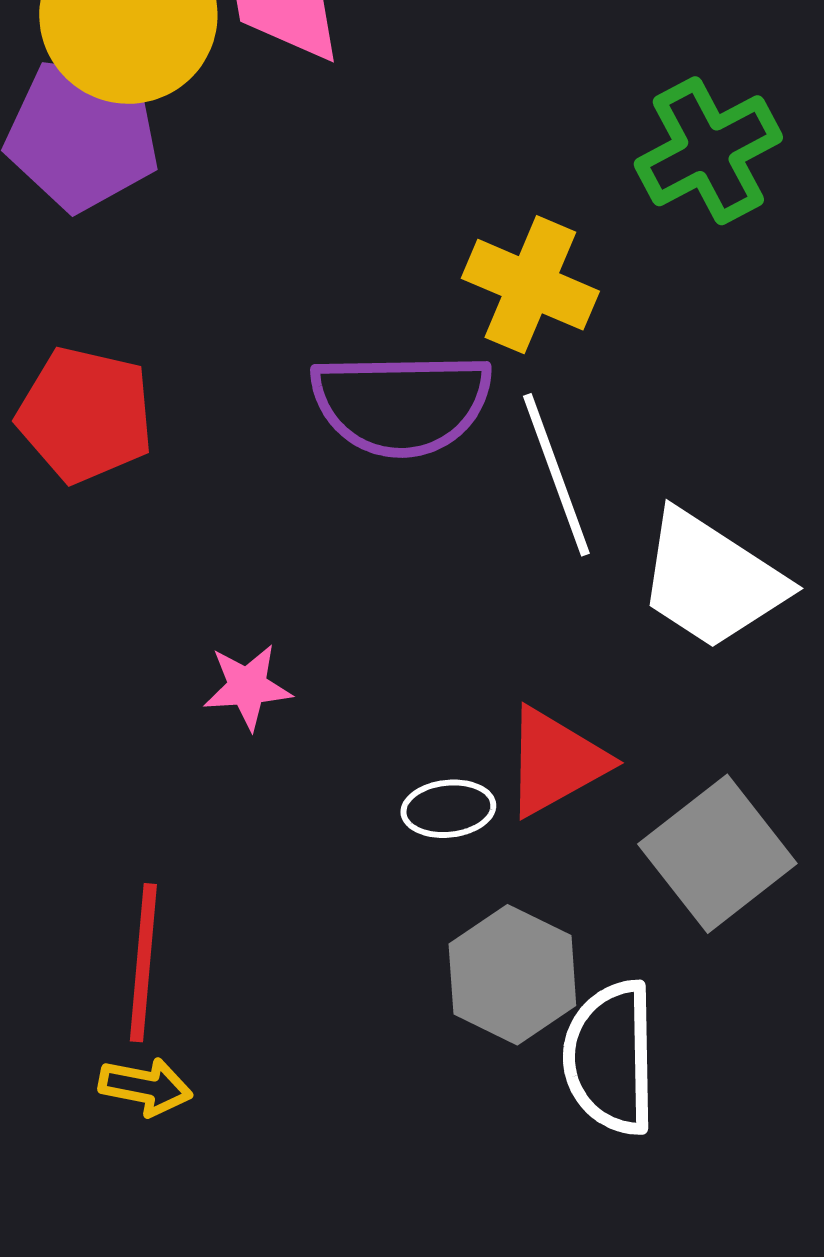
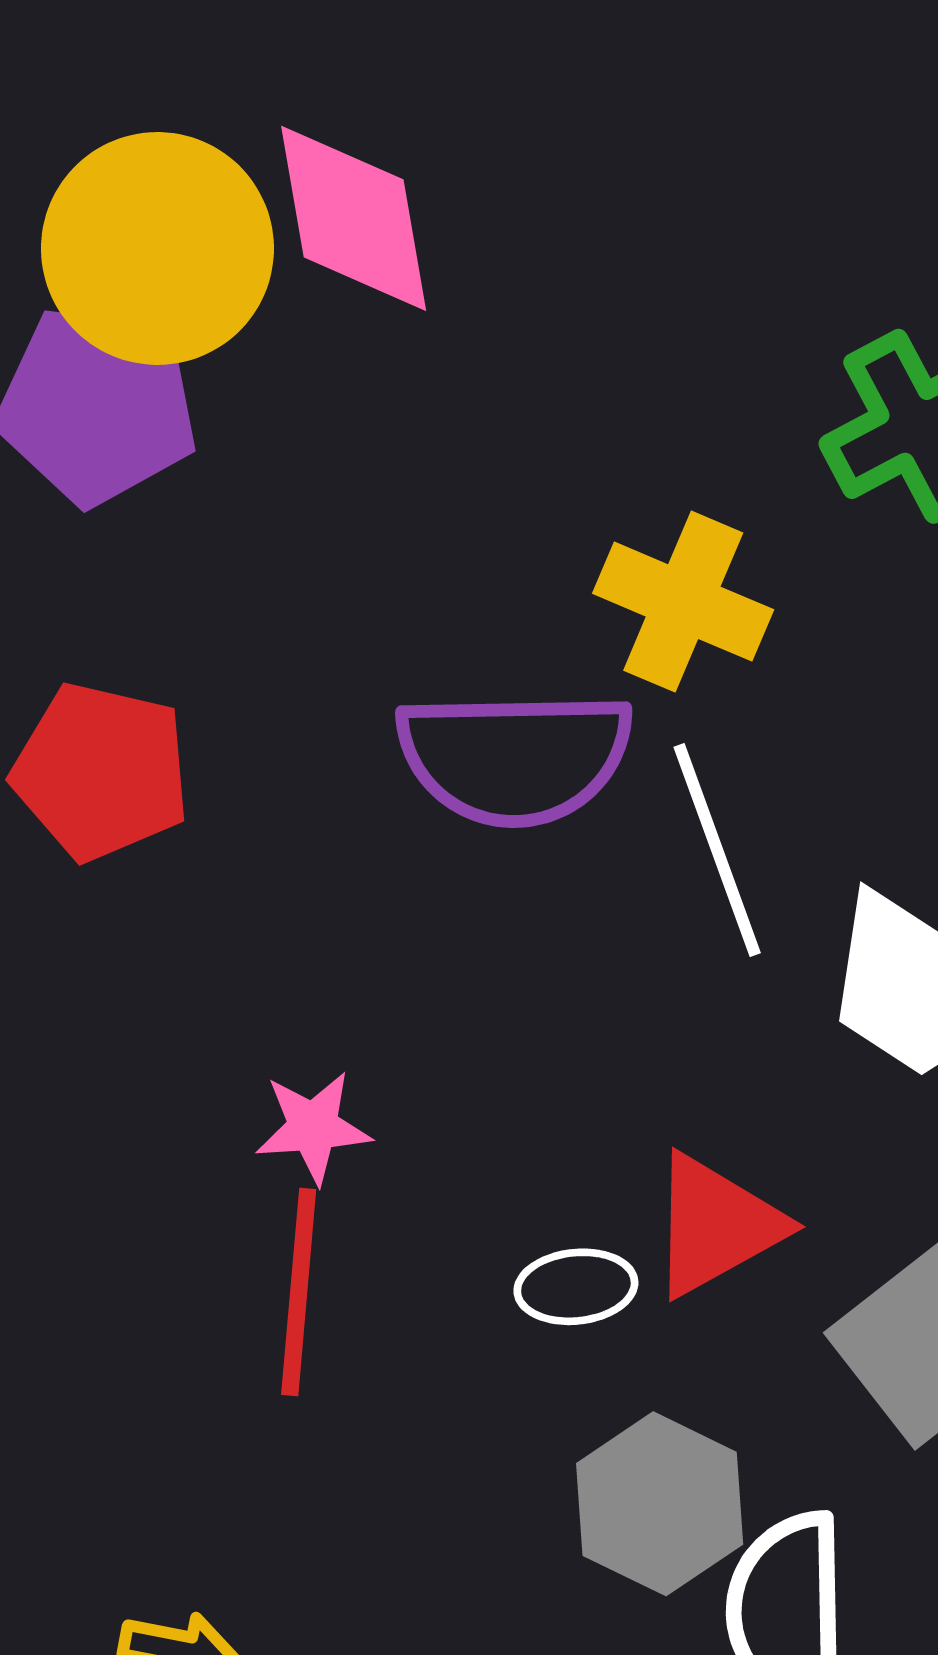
red line: (143, 963) -> (299, 1292), moved

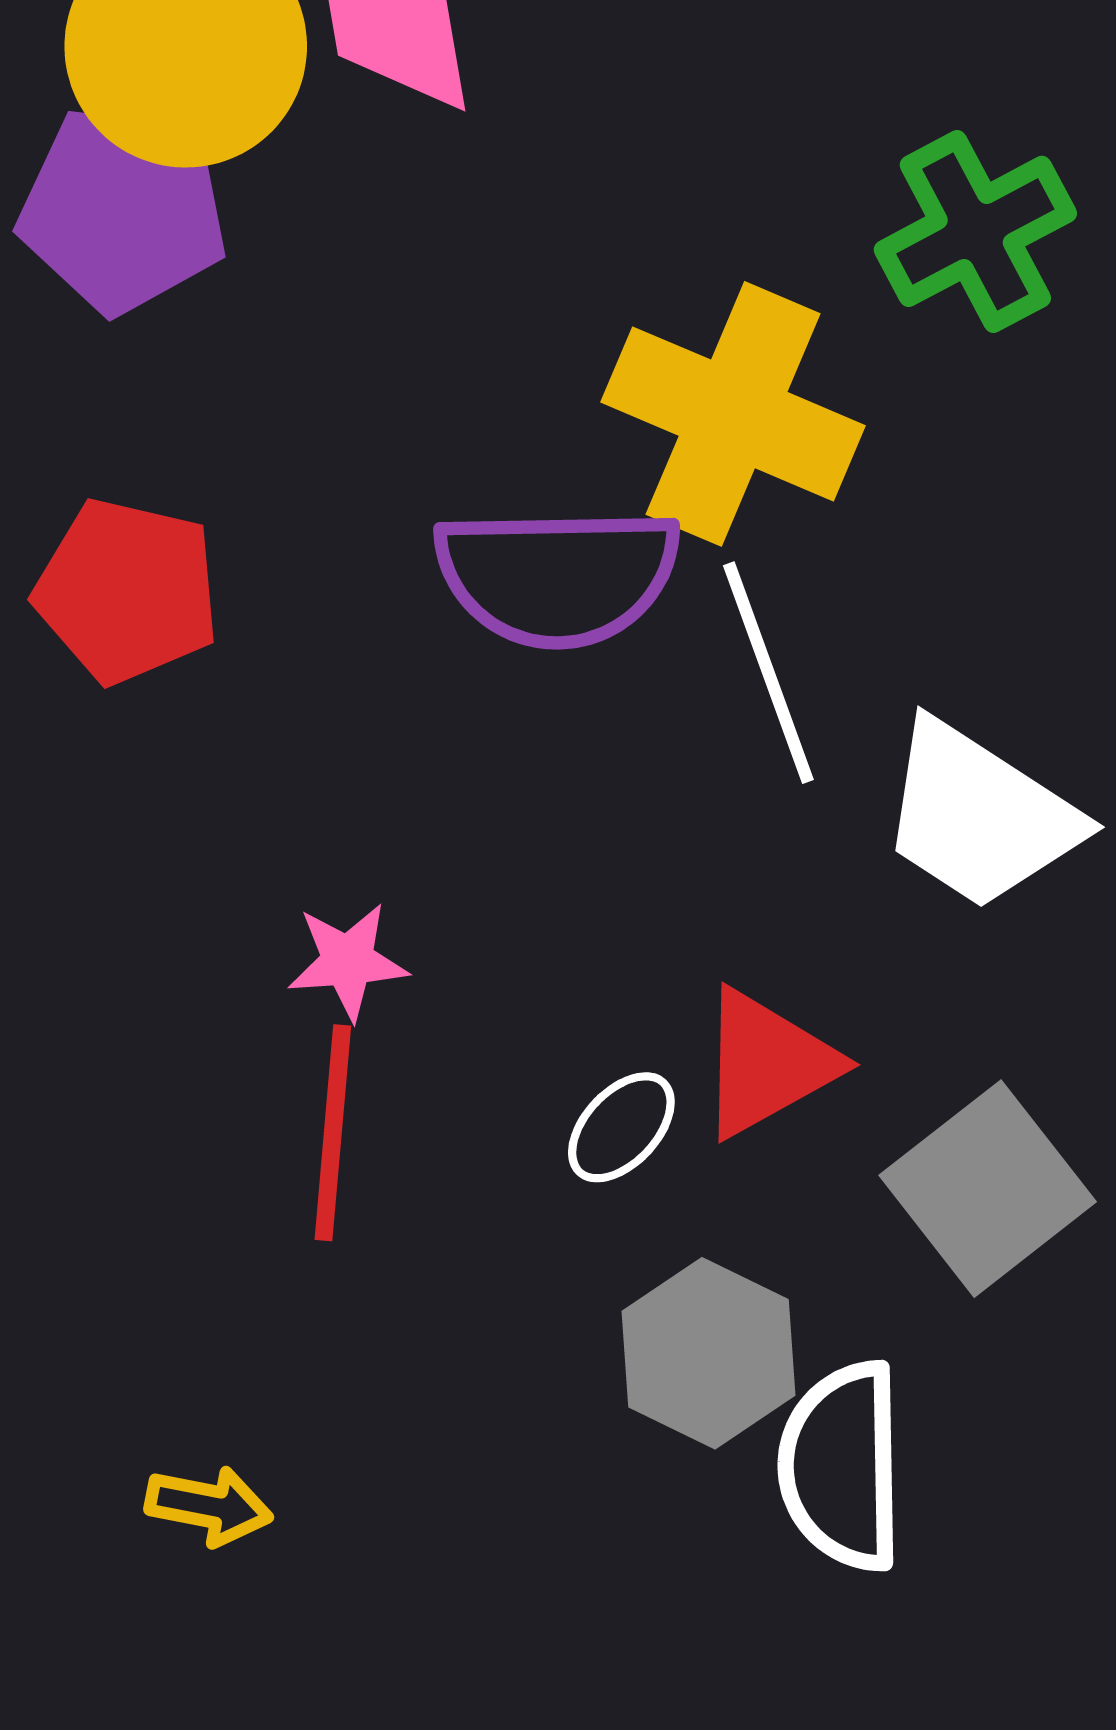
yellow cross: (683, 602) -> (733, 414), size x1.4
white ellipse: (576, 1287) -> (621, 1127), turned -41

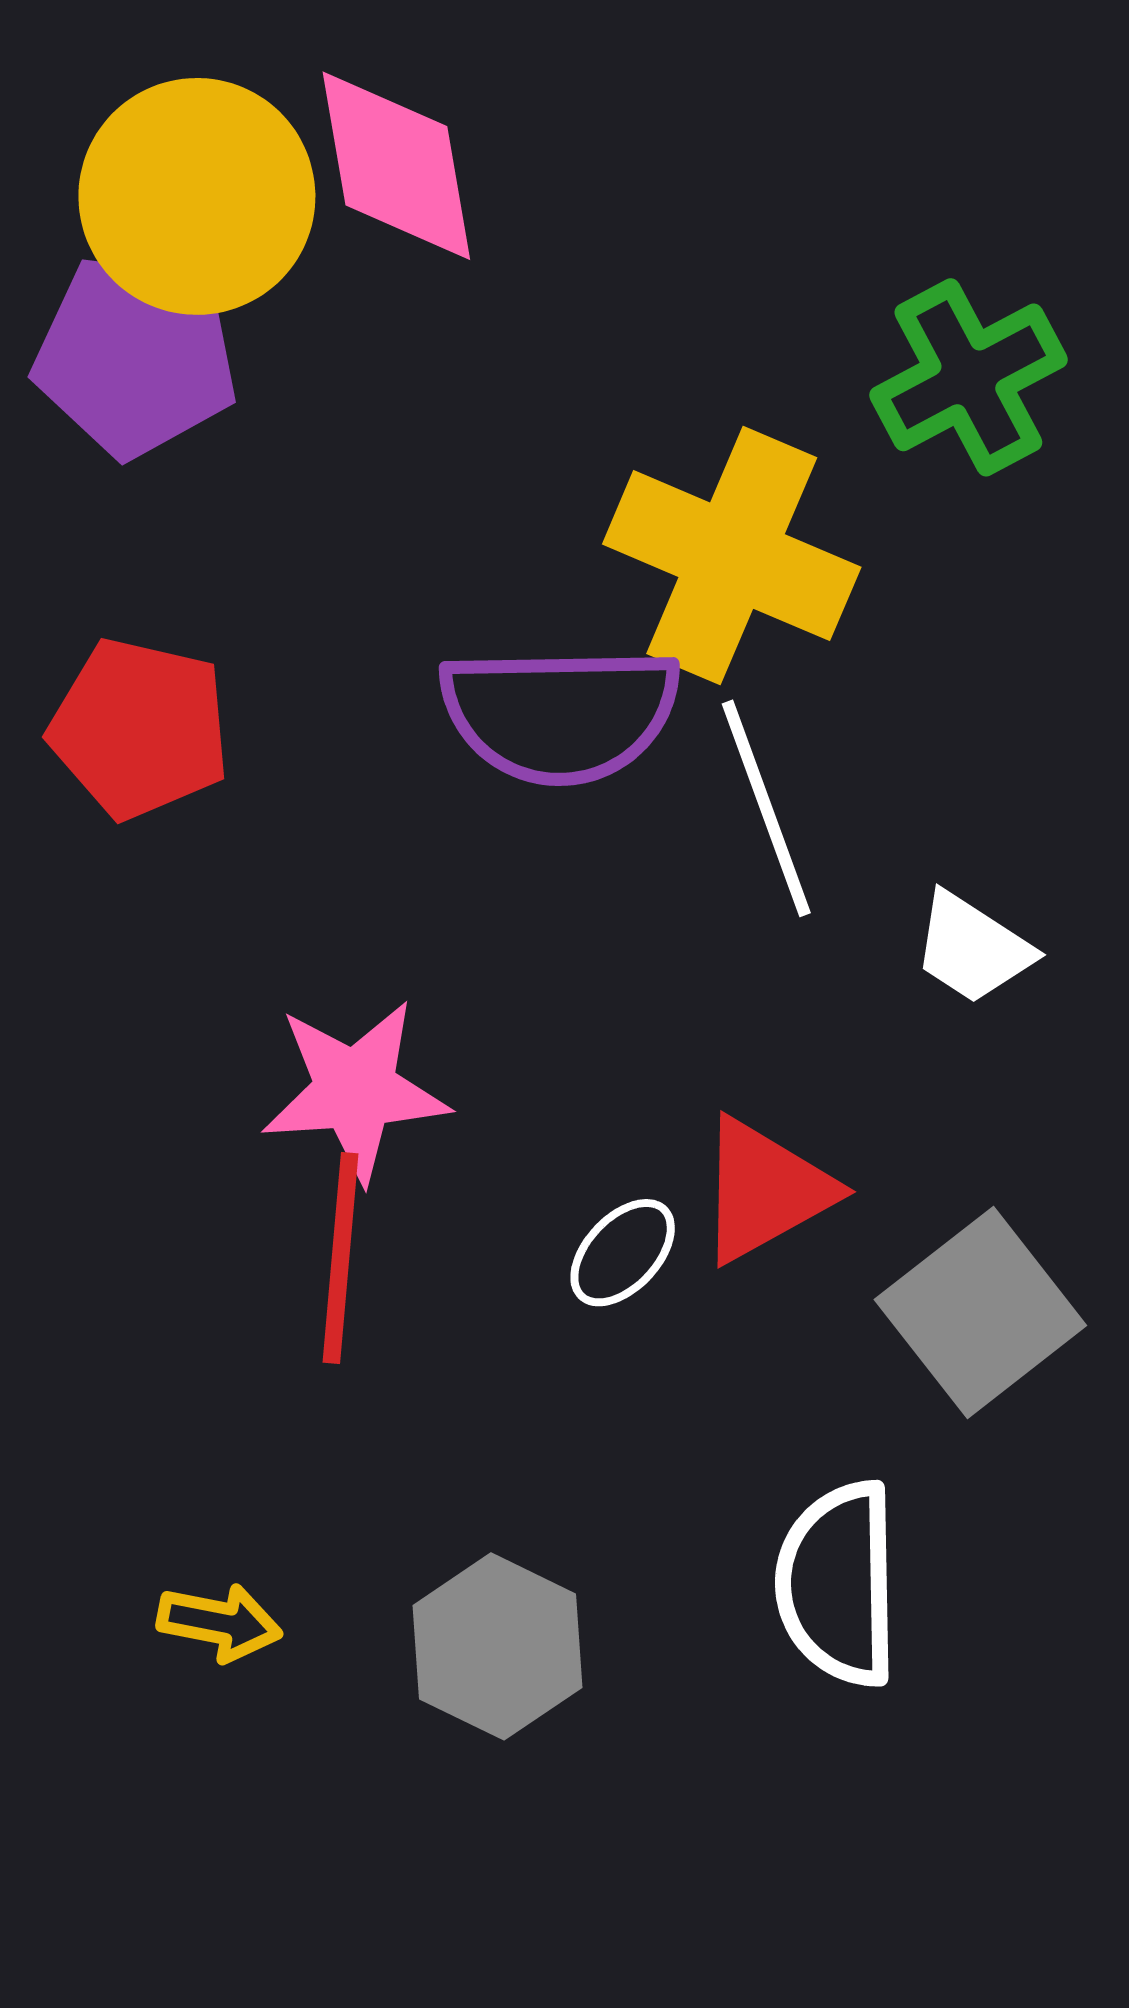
white trapezoid: (979, 816) -> (972, 948), size x0.6
pink star: (348, 961) -> (355, 1090), size x1.6
gray hexagon: (709, 1353) -> (498, 1646), moved

